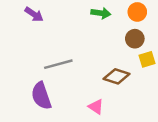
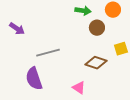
purple arrow: (34, 14) -> (17, 29), moved
brown circle: (135, 39) -> (97, 28), moved

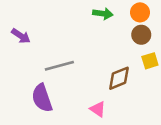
brown circle: (97, 28) -> (141, 35), moved
brown diamond: (96, 63) -> (119, 78), turned -40

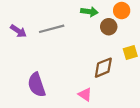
brown circle: (141, 35) -> (109, 27), moved
gray line: (59, 66) -> (52, 29), moved

